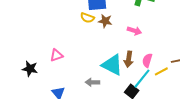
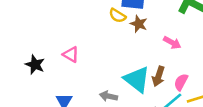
pink triangle: (56, 55) -> (71, 54), turned 40

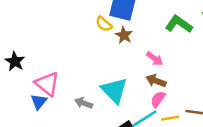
pink triangle: (71, 54) -> (47, 84), moved, size x1.5
brown arrow: (158, 76) -> (156, 81), moved, turned 84

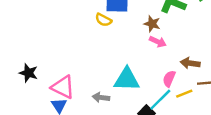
brown star: (124, 35) -> (152, 24), moved
brown arrow: (156, 81) -> (190, 63), moved
cyan triangle: (114, 90) -> (127, 79), turned -32

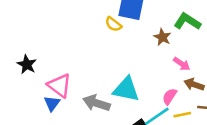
pink arrow: (158, 42) -> (182, 64), moved
gray arrow: (101, 97) -> (96, 103), size x1.5

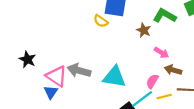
gray arrow: (96, 103) -> (79, 70), moved

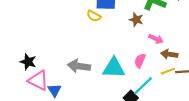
pink triangle: (57, 76) -> (38, 80), moved
pink semicircle: (152, 81) -> (140, 61), moved
yellow line: (164, 97) -> (168, 71), moved

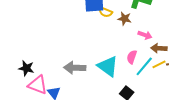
yellow semicircle: (94, 16) -> (106, 12), moved
cyan triangle: (114, 68) -> (108, 66), turned 40
cyan line: (143, 86) -> (144, 66), moved

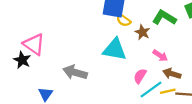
cyan triangle: (108, 66) -> (115, 50), moved, turned -40
pink triangle: (38, 85) -> (34, 44), moved

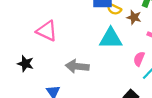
pink triangle: (34, 44) -> (47, 31), moved

